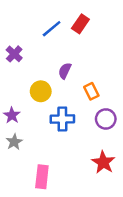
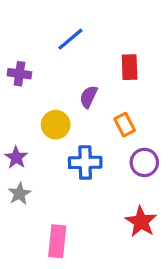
red rectangle: (80, 24) -> (130, 67), moved, turned -36
purple cross: (14, 54) -> (19, 74), turned -35

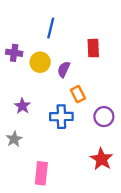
blue line: (70, 39) -> (51, 28), turned -36
yellow circle: (56, 125) -> (40, 62), moved
orange rectangle: (125, 125) -> (78, 94), moved
purple star: (16, 158) -> (22, 106), moved

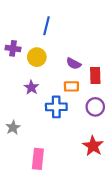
red rectangle: (93, 48) -> (95, 76), moved
purple semicircle: (64, 69) -> (74, 64), moved, turned -88
orange rectangle: (78, 94) -> (71, 86), turned -64
purple star: (22, 106) -> (31, 87), moved

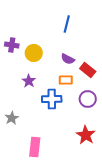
blue line: (47, 26) -> (67, 24), moved
red rectangle: (95, 76) -> (88, 70), turned -49

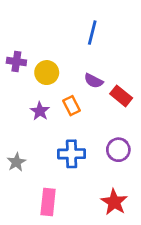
orange rectangle: (66, 80) -> (72, 106), moved, turned 64
blue cross: (52, 99) -> (72, 154), moved
purple circle: (88, 99) -> (118, 150), moved
red star: (86, 135) -> (114, 202), moved

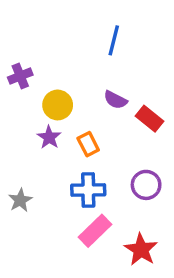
purple cross: (16, 62) -> (20, 76), turned -30
yellow circle: (47, 73) -> (58, 105), moved
orange rectangle: (72, 106) -> (88, 144), moved
pink rectangle: (48, 202) -> (95, 231), moved, turned 40

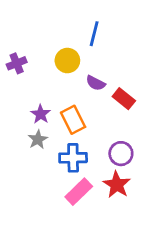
yellow circle: (58, 105) -> (67, 61), moved
orange rectangle: (88, 144) -> (73, 120), size x1.4
gray star: (20, 200) -> (38, 139), moved
red star: (141, 250) -> (117, 185), moved

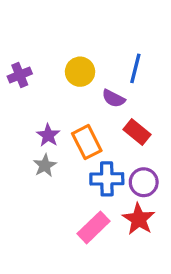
blue line: (94, 34) -> (135, 68), moved
red rectangle: (124, 99) -> (137, 132), moved
blue cross: (73, 158) -> (107, 179), moved

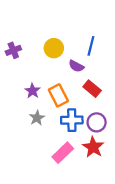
gray star: (45, 165) -> (37, 118), moved

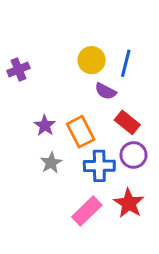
yellow circle: (54, 48) -> (92, 60), moved
purple circle: (97, 122) -> (134, 155), moved

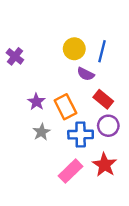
purple cross: (18, 69) -> (15, 56), turned -30

